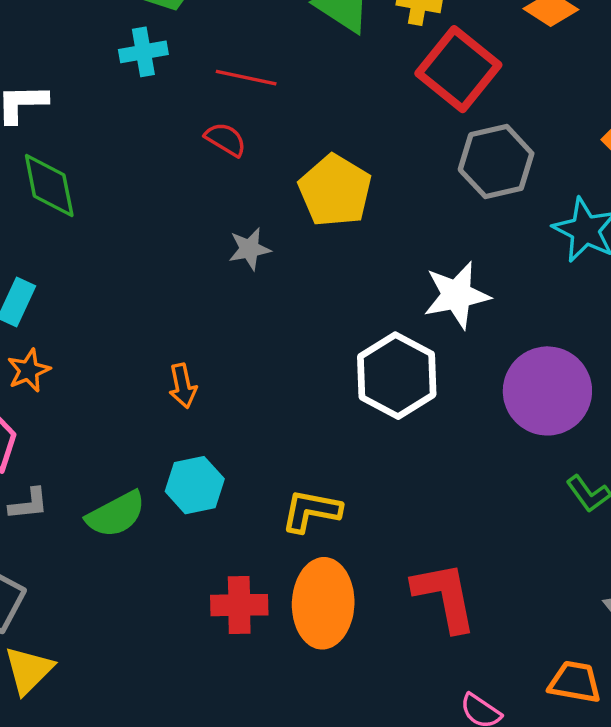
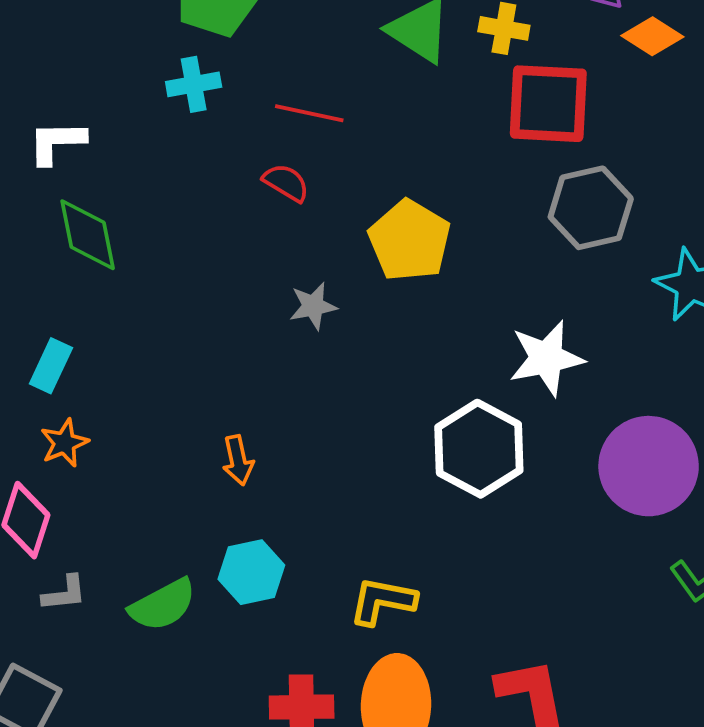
red square: (458, 69) -> (548, 104), turned -36

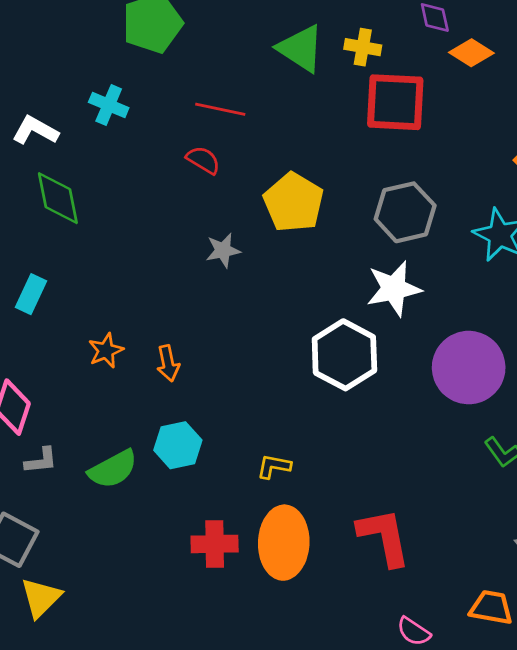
cyan cross: (194, 84) -> (109, 105), moved, turned 33
white L-shape: (57, 142) -> (35, 130), turned 30
gray hexagon: (591, 208) -> (405, 212), moved
orange star: (64, 443) -> (106, 351), moved
yellow L-shape: (383, 601) -> (274, 466), size x0.7

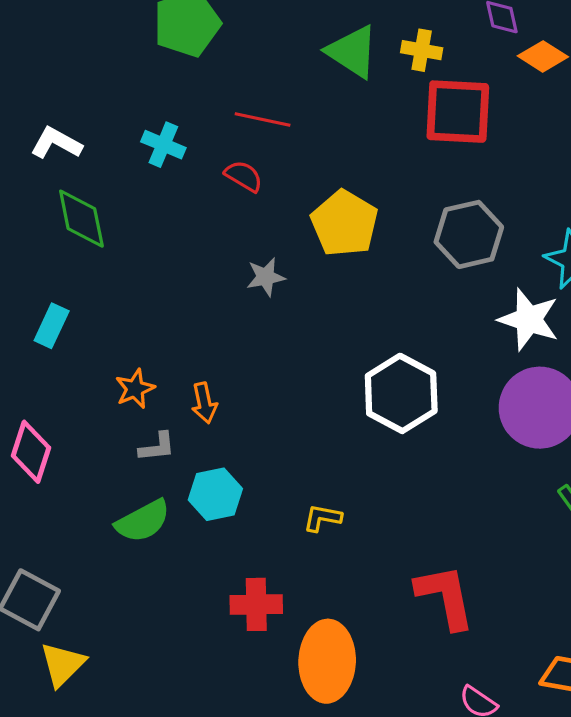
cyan cross: (109, 105) -> (163, 145), moved
white star: (394, 288) -> (529, 319), moved, turned 30
gray L-shape: (41, 461) -> (157, 447), moved
orange ellipse: (284, 543) -> (327, 661), moved

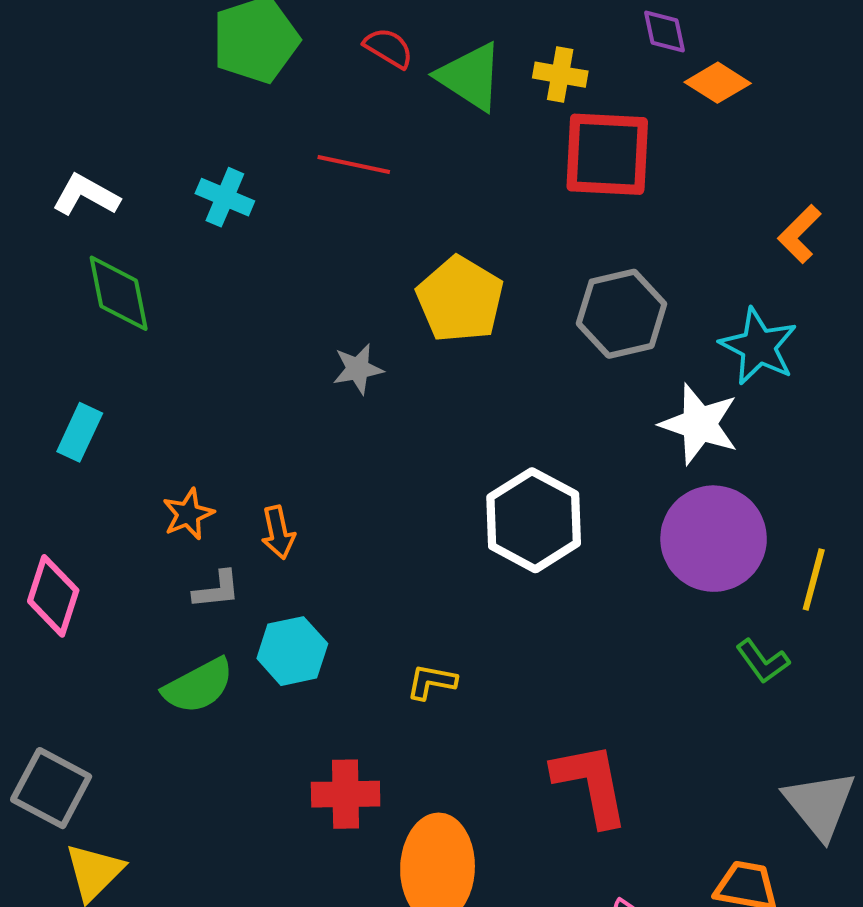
red semicircle: (244, 176) -> (388, 48), moved

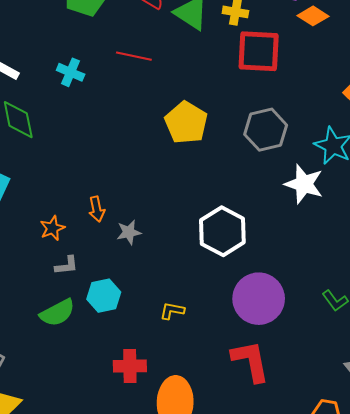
gray star: (358, 369) -> (129, 232), moved
orange arrow: (278, 532) -> (97, 209), moved
purple circle: (714, 539) -> (259, 299), moved

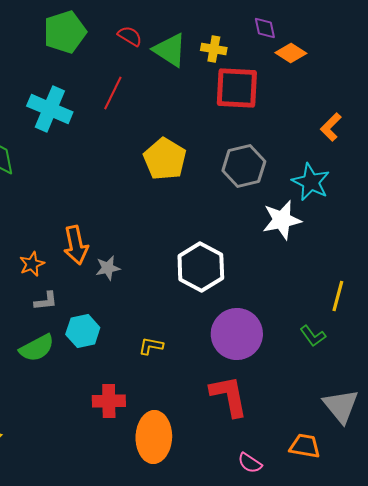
red line: (134, 56) -> (113, 93), turned -76
cyan cross: (71, 72) -> (50, 109), size x1.6
white star: (304, 184) -> (282, 220), turned -30
orange arrow: (97, 209) -> (76, 245), size x1.5

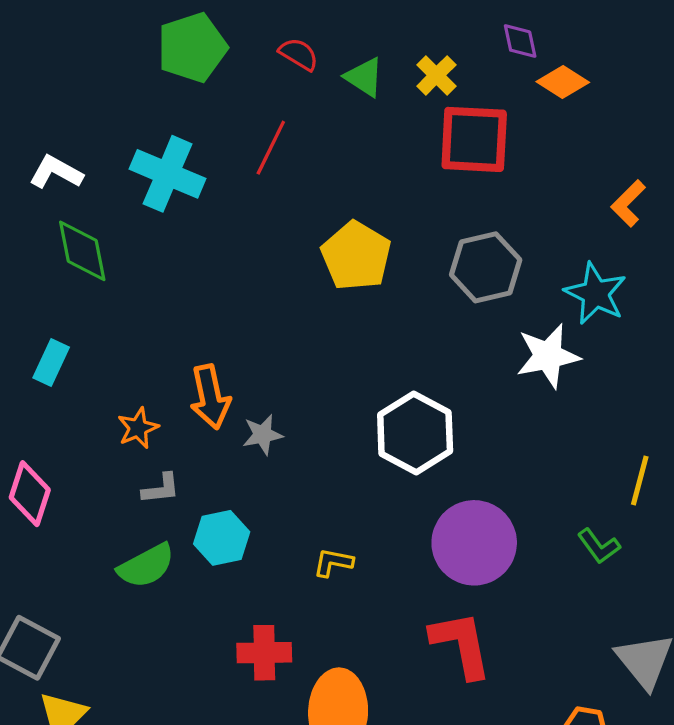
yellow cross: (214, 49) -> (436, 75), turned 35
green triangle: (170, 50) -> (364, 77), size x0.7

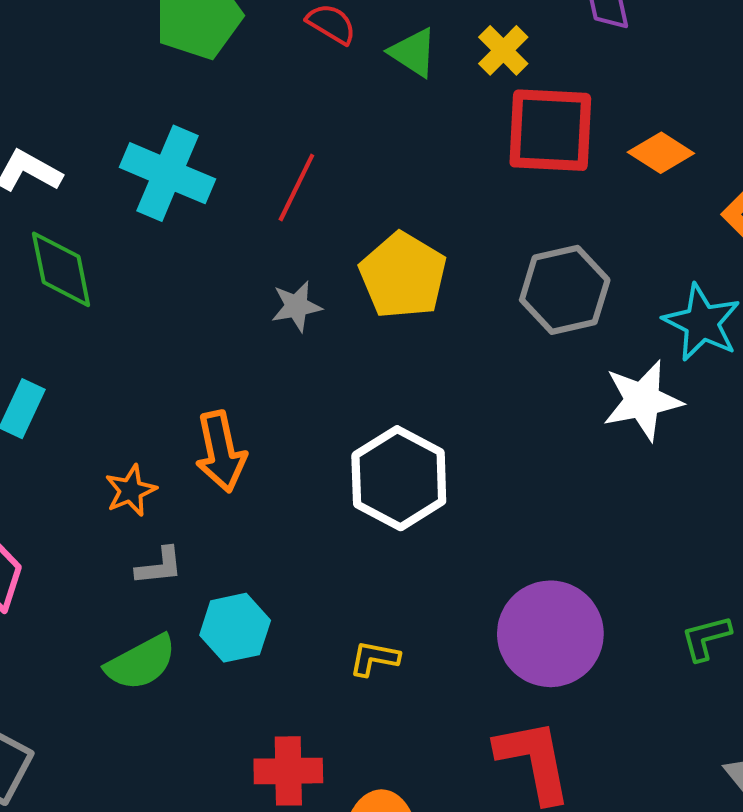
orange diamond: (563, 82) -> (661, 153), moved
red line: (271, 148) -> (296, 188), moved
white hexagon: (415, 433) -> (399, 478), moved
gray star: (263, 435) -> (296, 306), moved
green L-shape: (599, 546) -> (706, 638), turned 111

